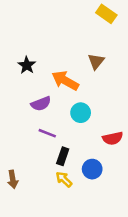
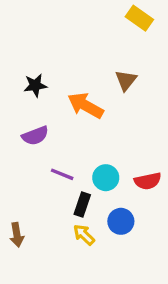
black star: (27, 65) -> (35, 85), turned 30
purple semicircle: (41, 104) -> (35, 136), moved
cyan circle: (81, 113) -> (106, 178), moved

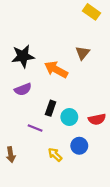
black star: (35, 85) -> (23, 56), size x1.5
purple line: (62, 174) -> (35, 128), moved
black rectangle: (82, 205) -> (51, 108), moved

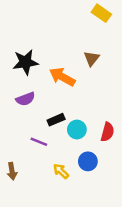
black rectangle: (51, 108) -> (56, 120), turned 48
red semicircle: (97, 119) -> (107, 132), turned -63

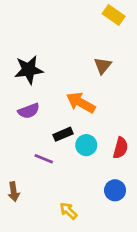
orange arrow: (62, 77) -> (81, 103), moved
blue circle: (88, 161) -> (115, 190), moved
yellow arrow: (61, 171) -> (68, 211), moved

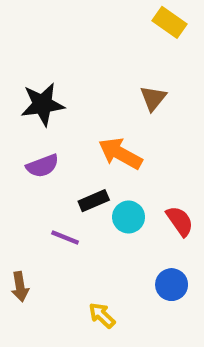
red semicircle: (120, 148) -> (180, 221), turned -50

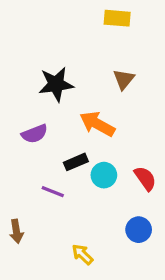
yellow rectangle: (170, 22) -> (117, 18), moved, turned -30
black star: (43, 104) -> (56, 84), moved

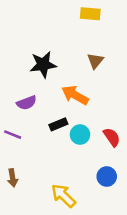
purple line: (53, 192) -> (13, 135), moved
yellow arrow: (82, 254) -> (63, 196), size x1.5

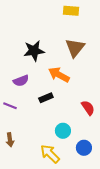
brown triangle: (95, 61) -> (75, 48), size x1.5
cyan circle: (80, 135) -> (63, 131), moved
blue circle: (107, 177) -> (84, 148), moved

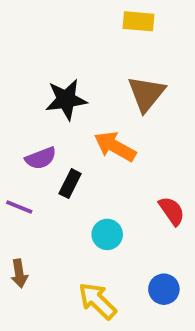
black rectangle: (46, 98) -> (70, 184), moved, turned -40
cyan circle: (63, 131) -> (107, 234), moved

